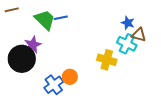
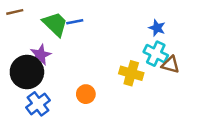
brown triangle: (139, 35) -> (170, 65), moved
blue cross: (54, 85) -> (38, 104), moved

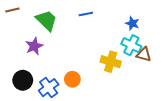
blue line: (75, 22) -> (86, 14), moved
black circle: (27, 72) -> (23, 80), moved, size x0.7
blue cross: (38, 104) -> (49, 88), moved

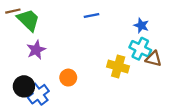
green trapezoid: (47, 20) -> (28, 20), moved
orange circle: (72, 79) -> (68, 78), moved
blue cross: (49, 88) -> (38, 94), moved

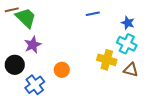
blue line: (92, 16) -> (93, 14), moved
brown triangle: (154, 59) -> (131, 70), moved
black circle: (24, 86) -> (15, 65), moved

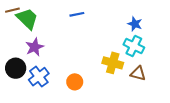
blue line: (93, 14) -> (77, 14), moved
orange circle: (62, 70) -> (75, 82), moved
blue cross: (35, 85) -> (39, 77), moved

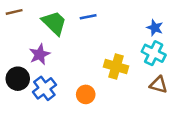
green trapezoid: (27, 19) -> (54, 23), moved
yellow cross: (113, 63) -> (116, 67), moved

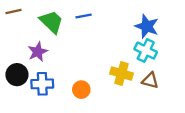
blue star: (155, 28) -> (147, 26), size x1.5
yellow cross: (116, 67) -> (122, 74), moved
blue cross: (44, 88) -> (42, 84), turned 35

